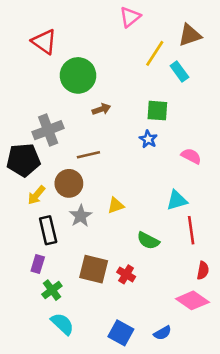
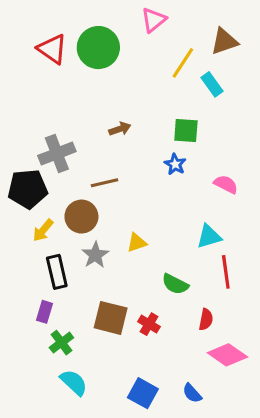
green circle: (78, 75) -> (98, 48), moved
red semicircle: (203, 271) -> (206, 319), moved
blue semicircle: (163, 333) -> (192, 393), turned 78

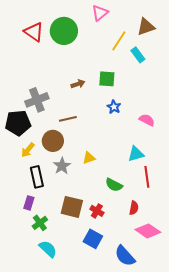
green square: (186, 130) -> (107, 79), moved
blue square: (143, 393) -> (93, 239), moved
blue semicircle: (192, 393) -> (125, 256), size x1.6

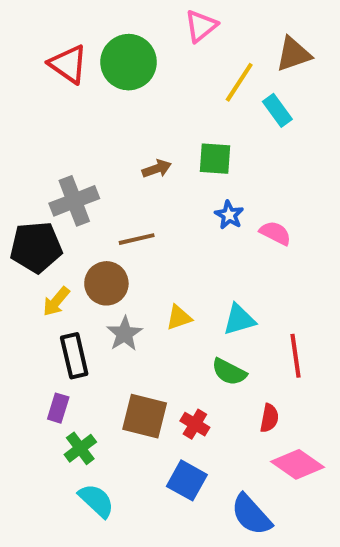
pink semicircle: (147, 120) -> (275, 233), moved
cyan triangle: (136, 154) -> (239, 320), moved

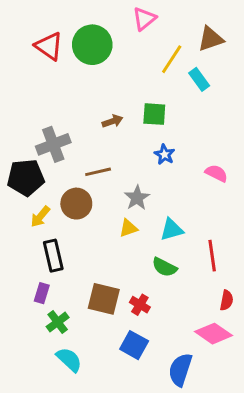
pink semicircle: (275, 233) -> (216, 173), moved
gray star: (125, 334) -> (137, 198), moved
red semicircle: (269, 418) -> (227, 300), moved
blue semicircle: (251, 515) -> (180, 370), turned 60

